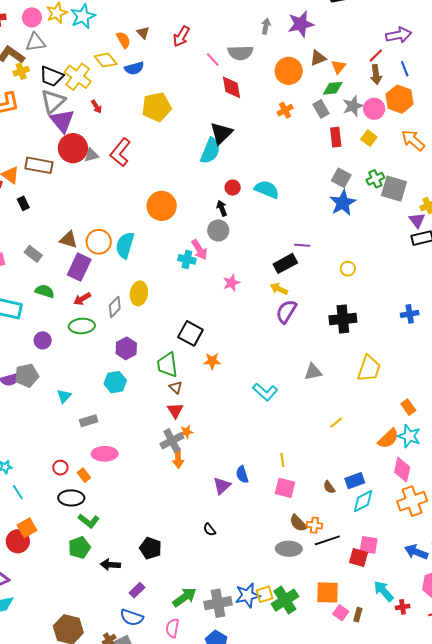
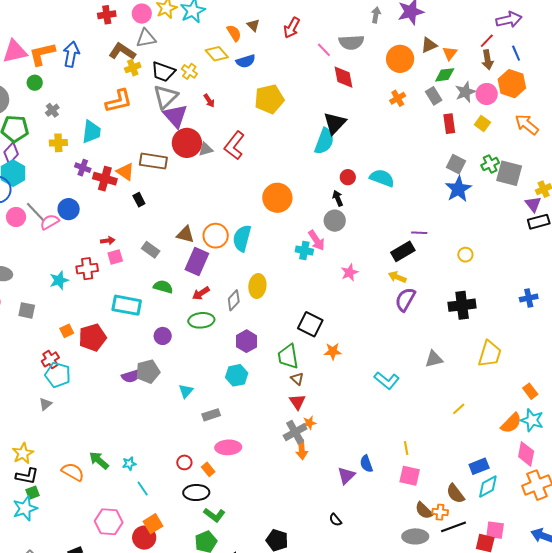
yellow cross: (78, 77) -> (189, 71), size x0.6
brown semicircle: (329, 487) -> (455, 494), moved, size x1.5

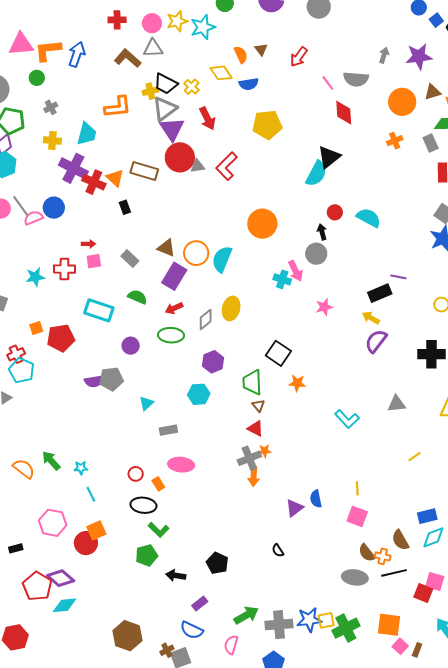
yellow cross: (133, 68) -> (150, 91), moved
red arrow: (209, 101) -> (207, 118), size x1.6
purple cross: (83, 168) -> (73, 168), size x1.8
red triangle: (297, 402) -> (255, 428), turned -36

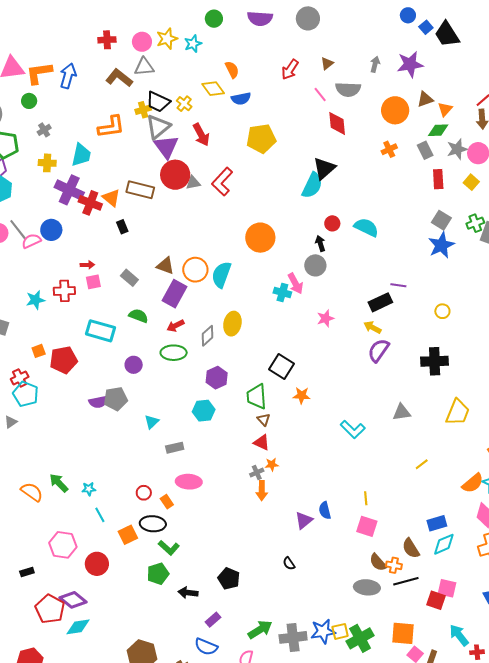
cyan star: (203, 27) -> (193, 44), size x0.7
brown triangle: (261, 49) -> (327, 63), moved, turned 32
gray cross: (249, 458) -> (257, 473), size x0.6
orange square: (96, 530) -> (128, 535), moved

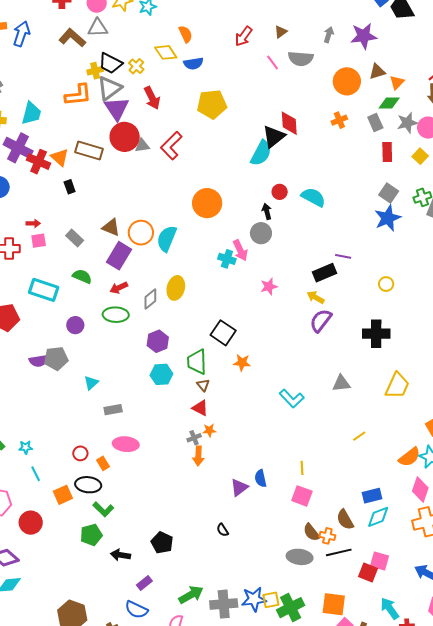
red diamond: (337, 123) -> (289, 123), moved
orange L-shape: (111, 127) -> (78, 95), moved
cyan hexagon: (204, 411) -> (161, 374), moved

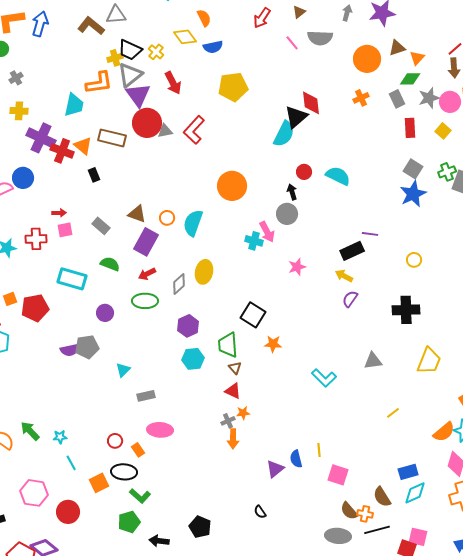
cyan trapezoid: (31, 113) -> (74, 105), moved
orange circle: (141, 233) -> (167, 218), size x0.6
purple semicircle: (321, 321) -> (350, 299), size x0.7
yellow line: (302, 468) -> (319, 450), moved

